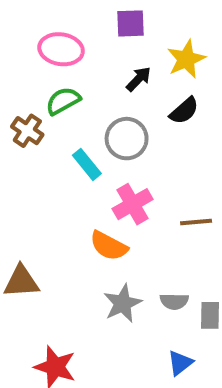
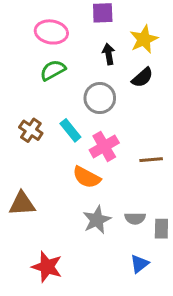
black arrow: (138, 79) -> (109, 54), turned -54
brown cross: (27, 131) -> (31, 130), moved
cyan rectangle: (87, 164) -> (70, 130), moved

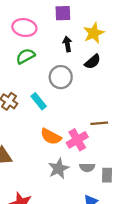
pink cross: (104, 146) -> (77, 140), moved

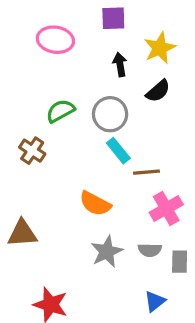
green semicircle: (25, 56) -> (60, 111), moved
cyan rectangle: (39, 101) -> (118, 151), moved
brown line: (99, 123) -> (146, 172), moved
pink cross: (77, 140) -> (166, 209), moved

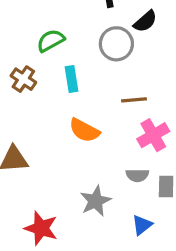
gray circle: (110, 114) -> (116, 44), moved
cyan rectangle: (118, 151) -> (71, 79), moved, turned 30
gray star: (107, 252) -> (96, 201), moved

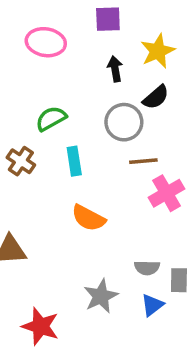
brown line: (134, 100) -> (143, 161), moved
pink cross: (153, 135) -> (167, 193), moved
blue triangle: (142, 225) -> (152, 305), moved

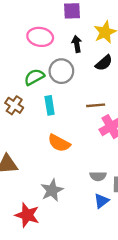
pink ellipse: (46, 42) -> (40, 37), moved
gray circle: (124, 122) -> (61, 71), moved
gray star: (101, 296) -> (52, 190), moved

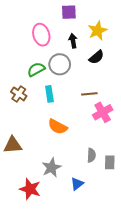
pink ellipse: (40, 37) -> (41, 35), turned 65
gray semicircle: (98, 176) -> (91, 155), turned -88
blue triangle: (101, 201) -> (77, 184), moved

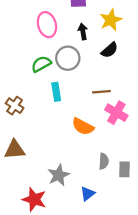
brown cross: (19, 94) -> (15, 106), moved
pink cross: (103, 112) -> (116, 113), turned -30
orange semicircle: (58, 127) -> (83, 126), moved

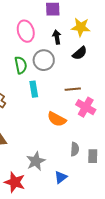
yellow star: (111, 20) -> (81, 27), turned 30
green semicircle: (41, 64) -> (21, 65), turned 108

